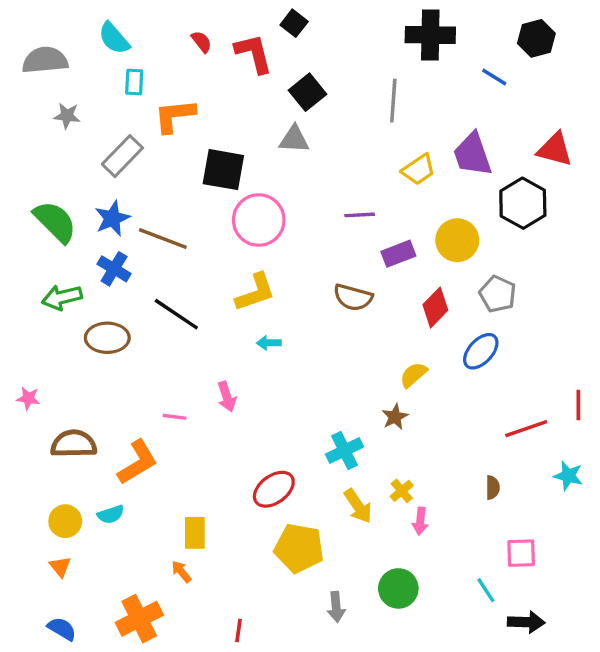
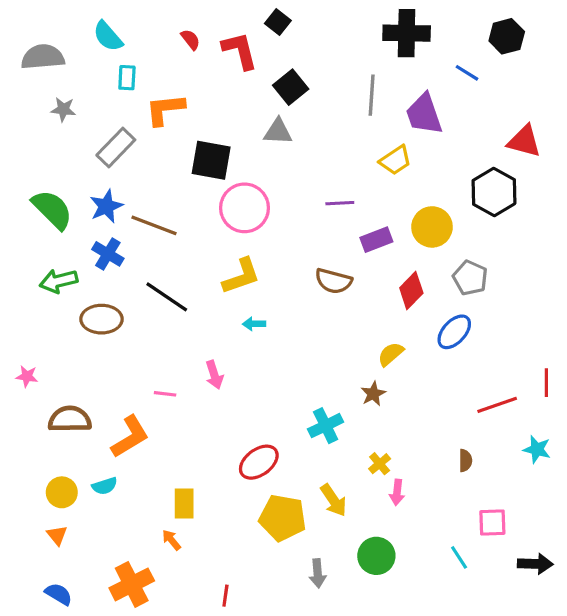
purple trapezoid: (472, 154) -> (424, 114), moved
yellow arrow: (358, 506) -> (333, 500), moved
black arrow: (526, 622) -> (535, 564), moved

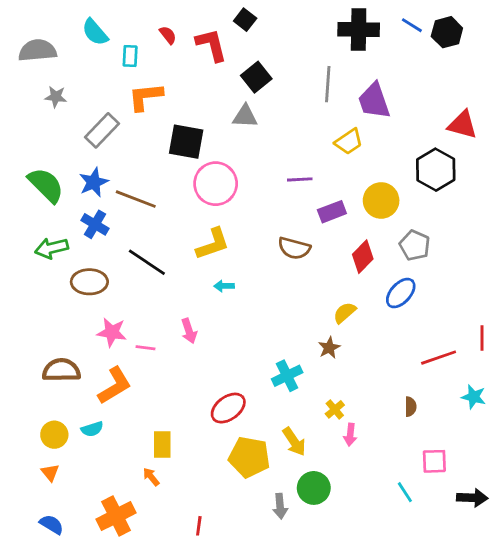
blue line: (467, 73) -> (412, 25), moved
cyan rectangle: (127, 78) -> (130, 56), moved
pink star: (27, 376) -> (112, 332), moved, size x1.5
green circle: (376, 556) -> (314, 488), moved

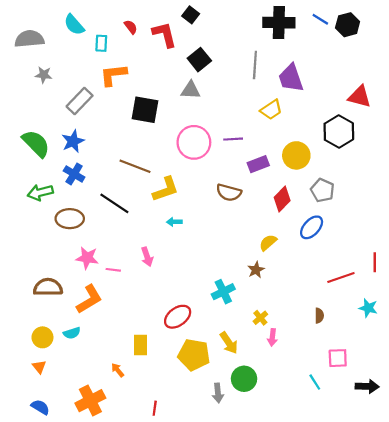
pink circle: (216, 184) -> (194, 142), moved
brown line: (136, 199) -> (135, 166), moved
yellow rectangle: (162, 444) -> (141, 345), moved

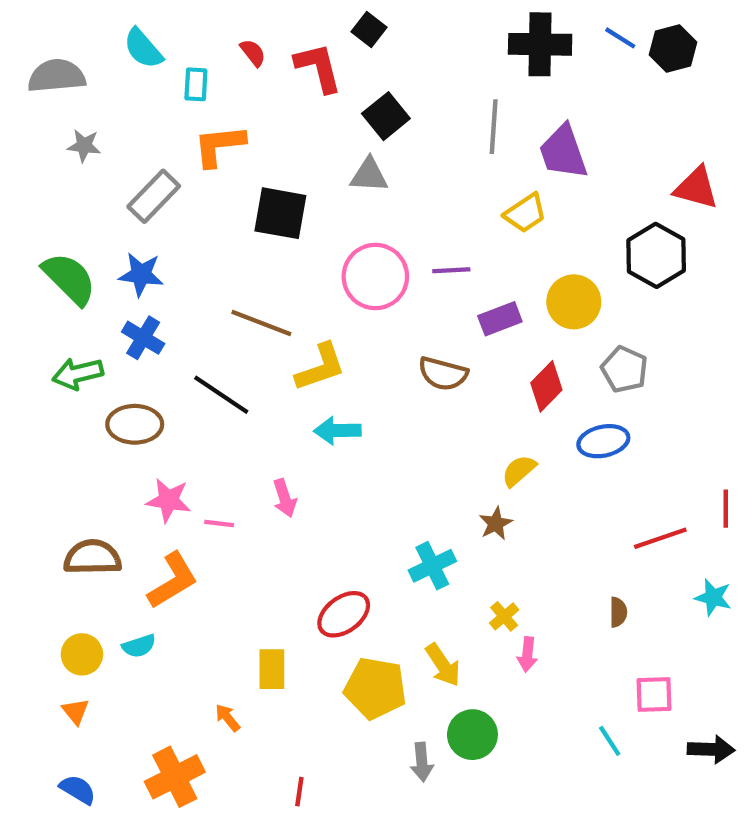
blue star: (73, 141) -> (141, 274), turned 30
cyan arrow: (174, 222) -> (337, 431), size x1.5
blue ellipse: (312, 227) -> (603, 441), turned 35

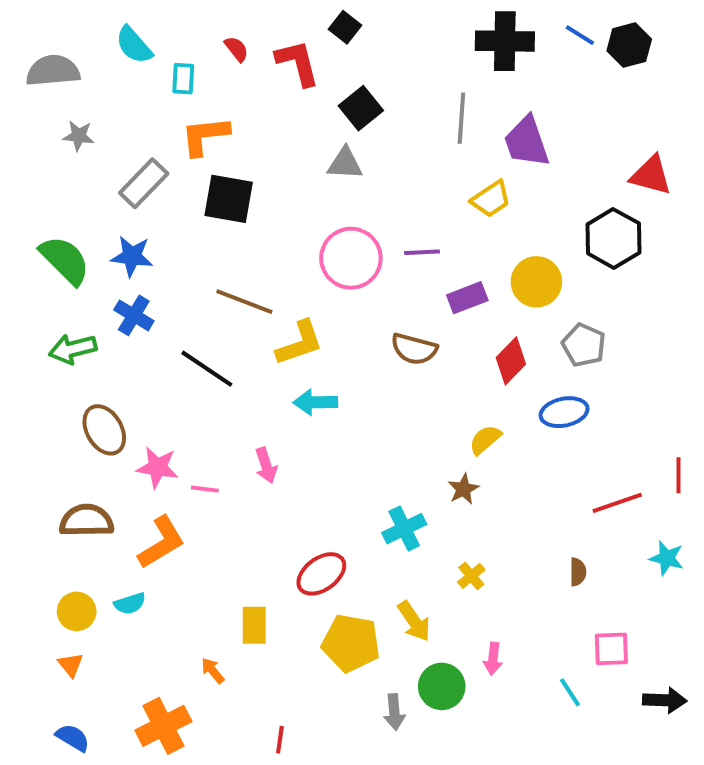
black square: (280, 213) -> (229, 199), moved
brown ellipse: (135, 424) -> (104, 430), moved, turned 60
pink arrow: (527, 654) -> (493, 659), moved

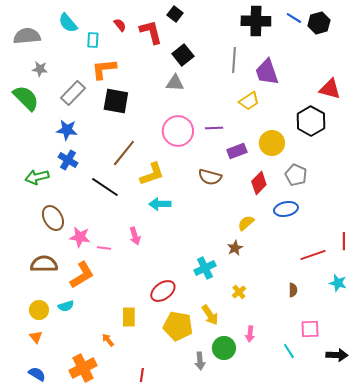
green semicircle: (65, 260) -> (26, 98), moved
brown line: (244, 302) -> (124, 153), turned -72

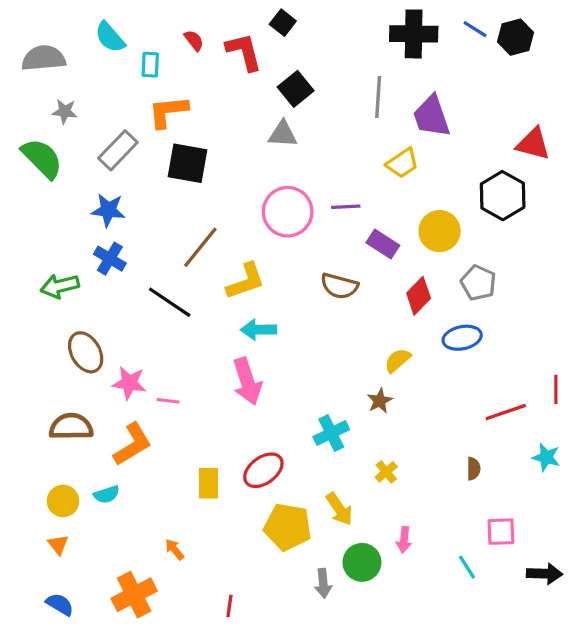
purple rectangle: (237, 151) -> (383, 244), turned 54
pink arrow: (135, 236) -> (247, 381), moved, size x1.6
yellow rectangle: (129, 317) -> (208, 483), moved

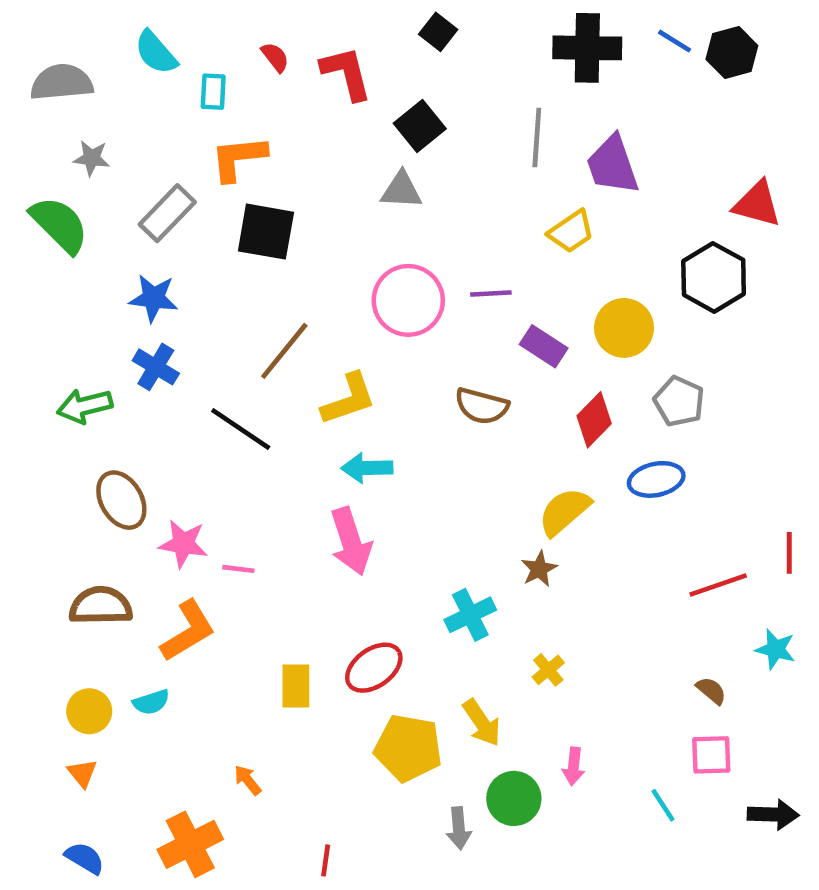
black square: (283, 23) -> (438, 32), moved
yellow semicircle: (398, 360) -> (564, 512), size x1.4
brown semicircle: (473, 469) -> (711, 691), moved, turned -50

